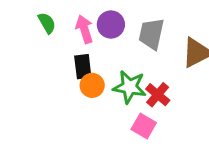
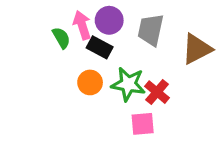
green semicircle: (47, 23) -> (61, 38), moved
black rectangle: (83, 67) -> (100, 47), moved, turned -55
pink square: (144, 126) -> (143, 124), turned -35

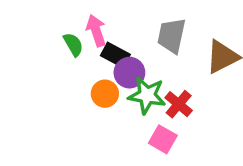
purple circle: (109, 20) -> (129, 73), moved
pink square: (143, 124) -> (163, 139), turned 35

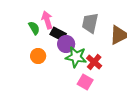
orange circle: (105, 94) -> (38, 56), moved

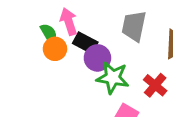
orange circle: (38, 56) -> (55, 49), moved
red cross: (94, 62) -> (155, 85), moved

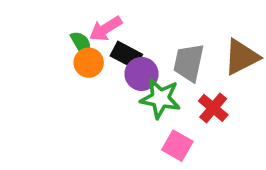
pink arrow: (69, 22) -> (106, 29), turned -104
gray trapezoid: (134, 26) -> (189, 63), moved

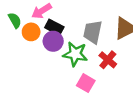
green semicircle: (81, 44) -> (15, 20), moved
purple circle: (142, 74) -> (53, 41), moved

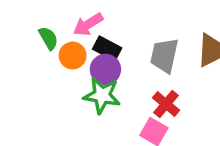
green star: (75, 54) -> (102, 95), moved
red cross: (108, 60) -> (166, 104), moved

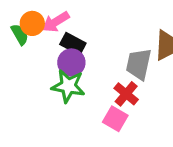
orange circle: (73, 56) -> (32, 23), moved
gray trapezoid: (164, 56) -> (139, 64), moved

